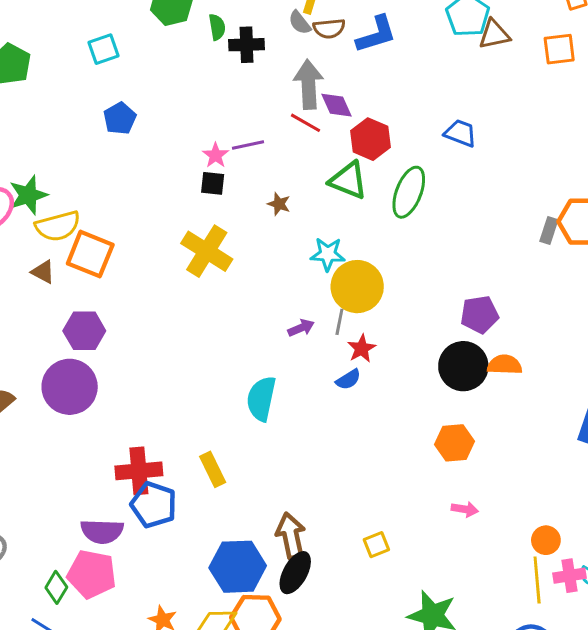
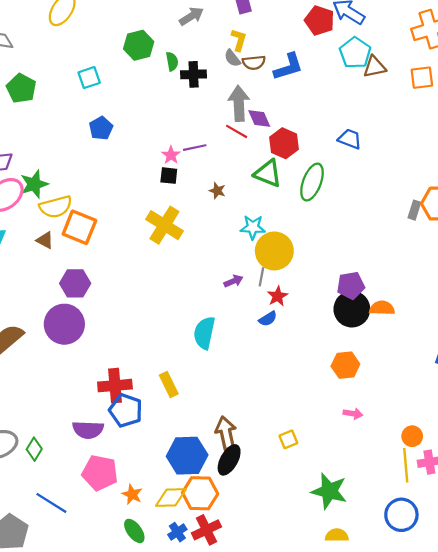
purple pentagon: (480, 315) -> (351, 285), moved
pink pentagon: (92, 574) -> (100, 473), moved
green diamond: (56, 587) -> (34, 449), moved

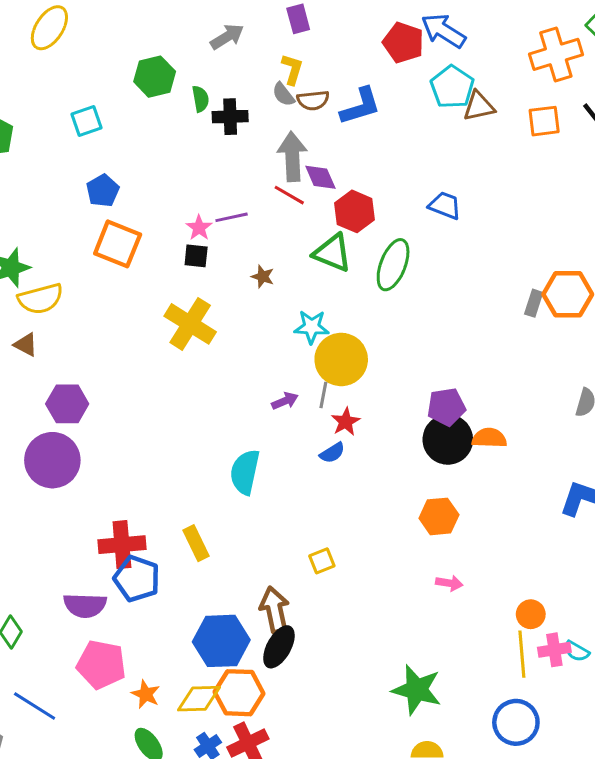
orange square: (79, 227) -> (118, 244), moved
yellow square: (288, 439) -> (322, 561), moved

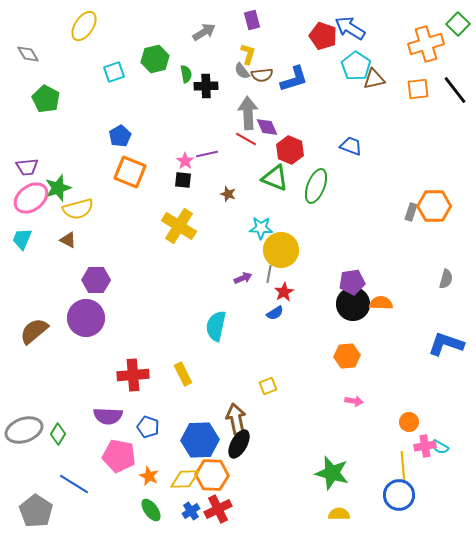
cyan square: (86, 121) -> (114, 72), moved
blue pentagon: (137, 579) -> (148, 427), moved, size x0.7
yellow line: (522, 654) -> (403, 467), moved

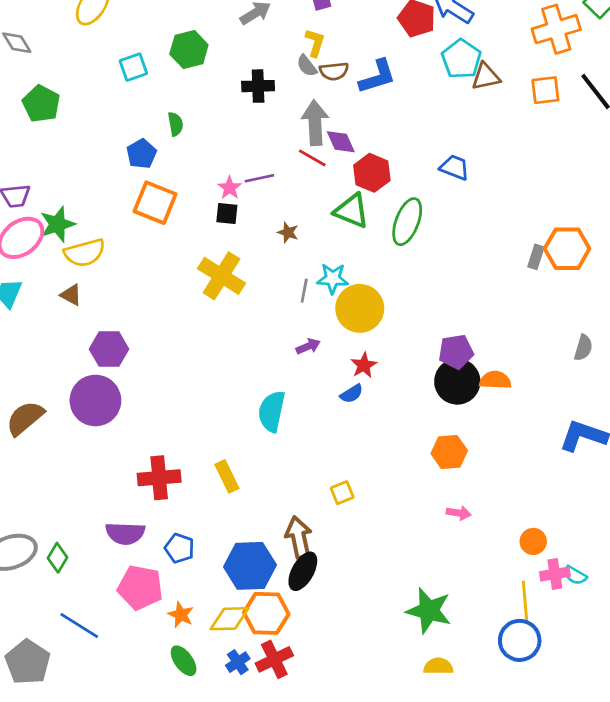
green semicircle: (186, 74) -> (175, 124), moved
gray line: (269, 274) -> (304, 291), moved

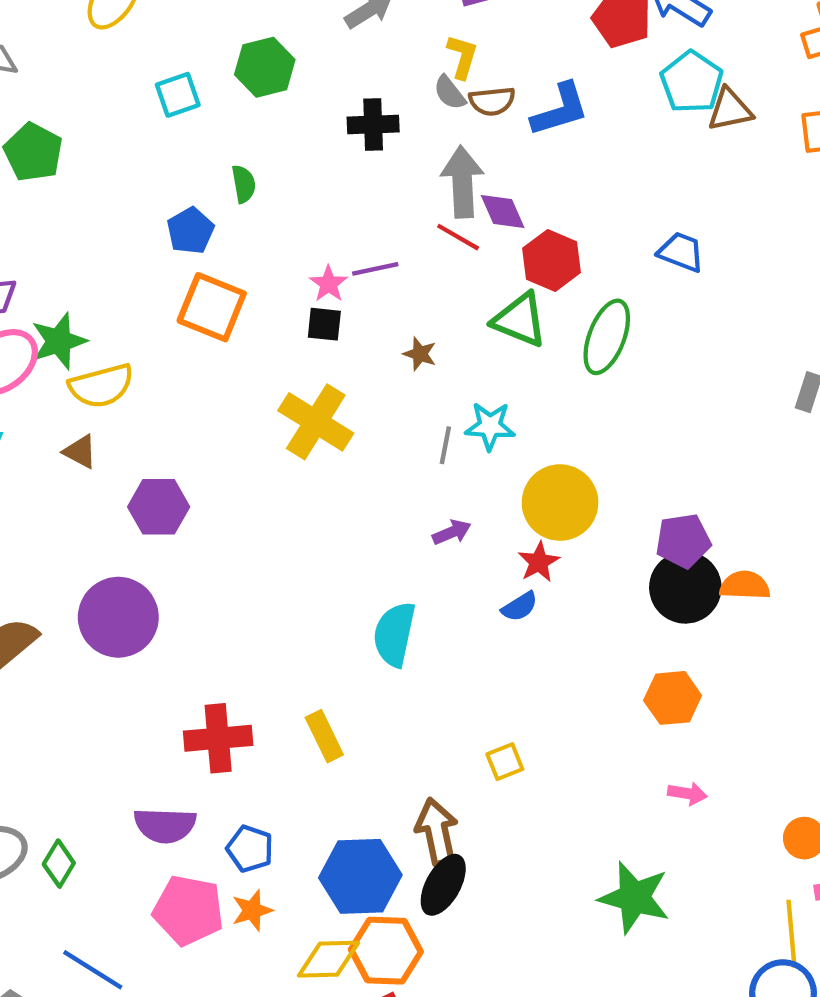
yellow circle: (360, 308) -> (560, 503), moved
purple hexagon: (109, 349) -> (159, 507), moved
green star: (429, 611) -> (634, 898), moved
orange star: (181, 615) -> (252, 910), moved, turned 30

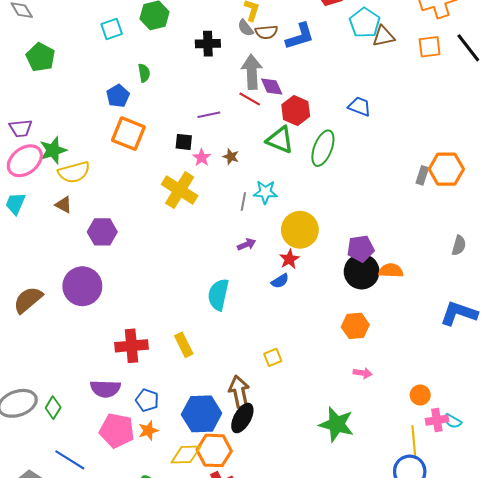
pink star: (329, 284) -> (202, 158), moved

